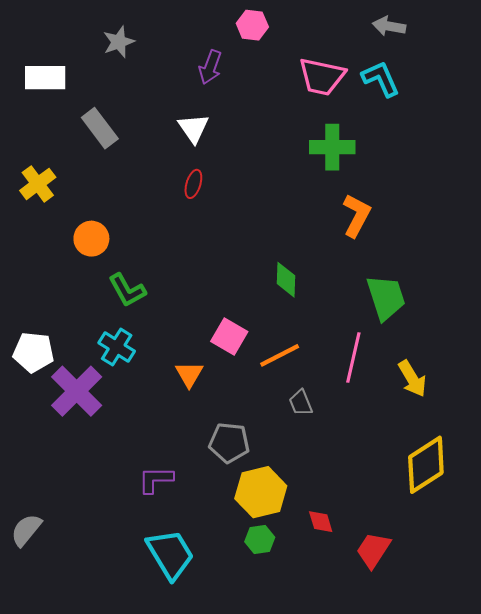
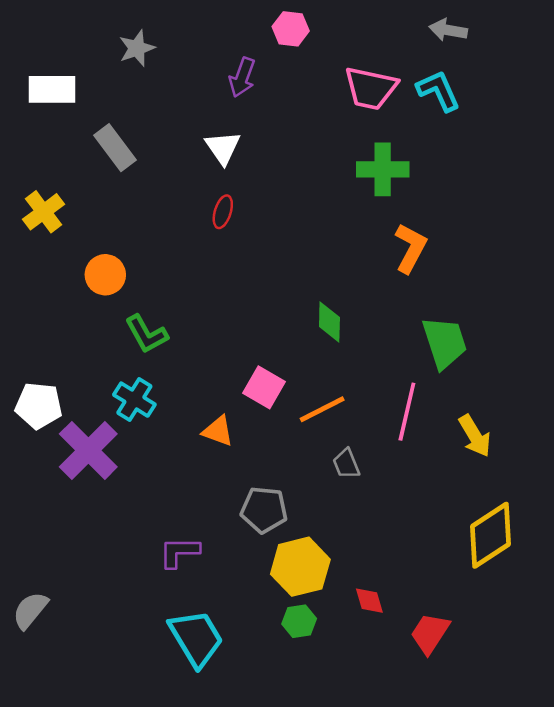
orange triangle: (189, 374) -> (218, 431), turned -40

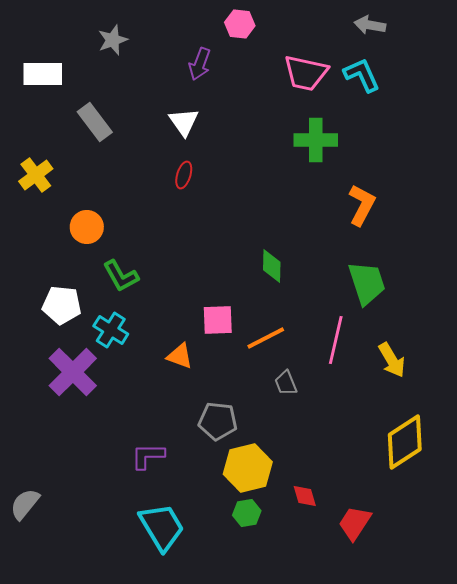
orange L-shape: (411, 248) -> (362, 205), moved
pink square: (264, 387) -> (218, 320), turned -32
white pentagon: (39, 406) -> (62, 305), moved

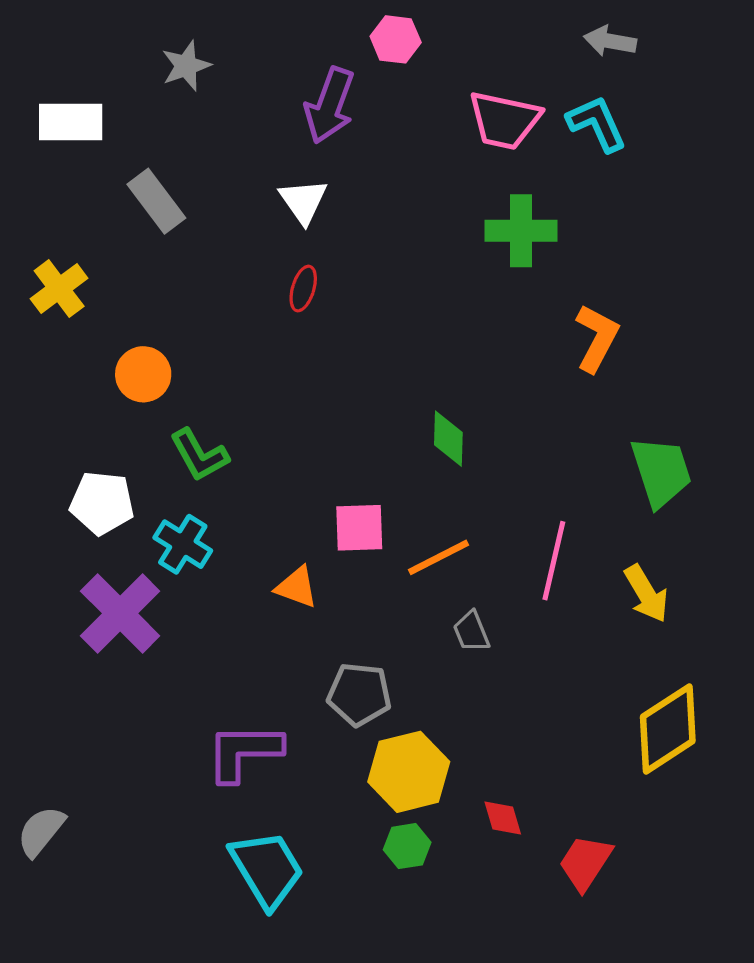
purple arrow: (200, 64) -> (330, 105), size x1.4
green trapezoid: (367, 283) -> (661, 472), moved
purple L-shape: (148, 456) -> (244, 752), size x1.4

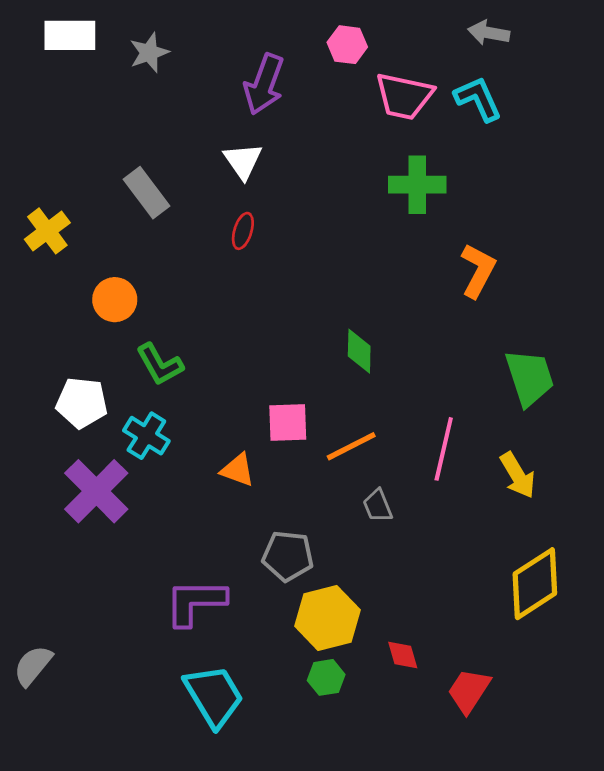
pink hexagon: (396, 39) -> (347, 45), moved
white rectangle: (71, 122) -> (70, 35), moved
gray rectangle: (156, 201) -> (146, 193), moved

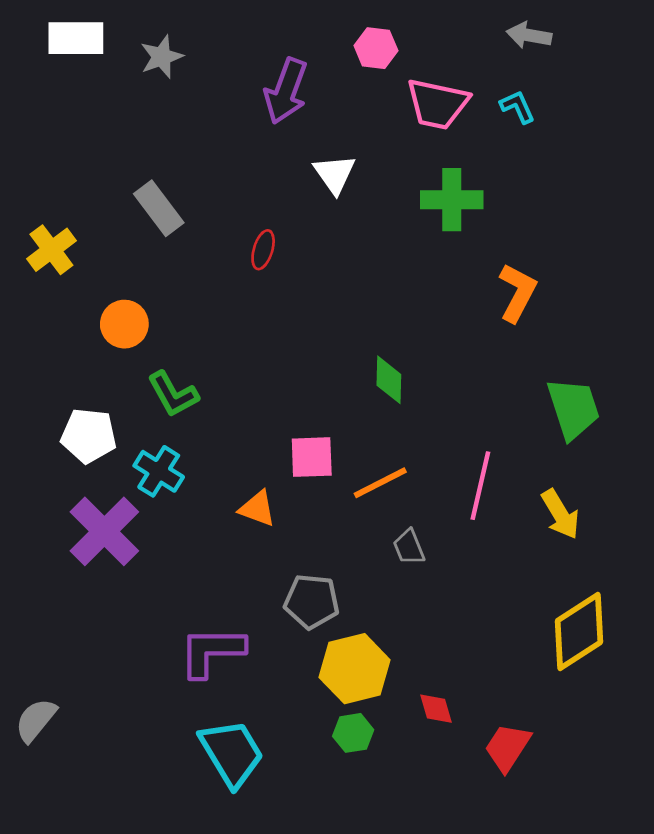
cyan L-shape: (478, 99) -> (518, 107), size x0.7
white triangle: (243, 161) -> (335, 174), moved

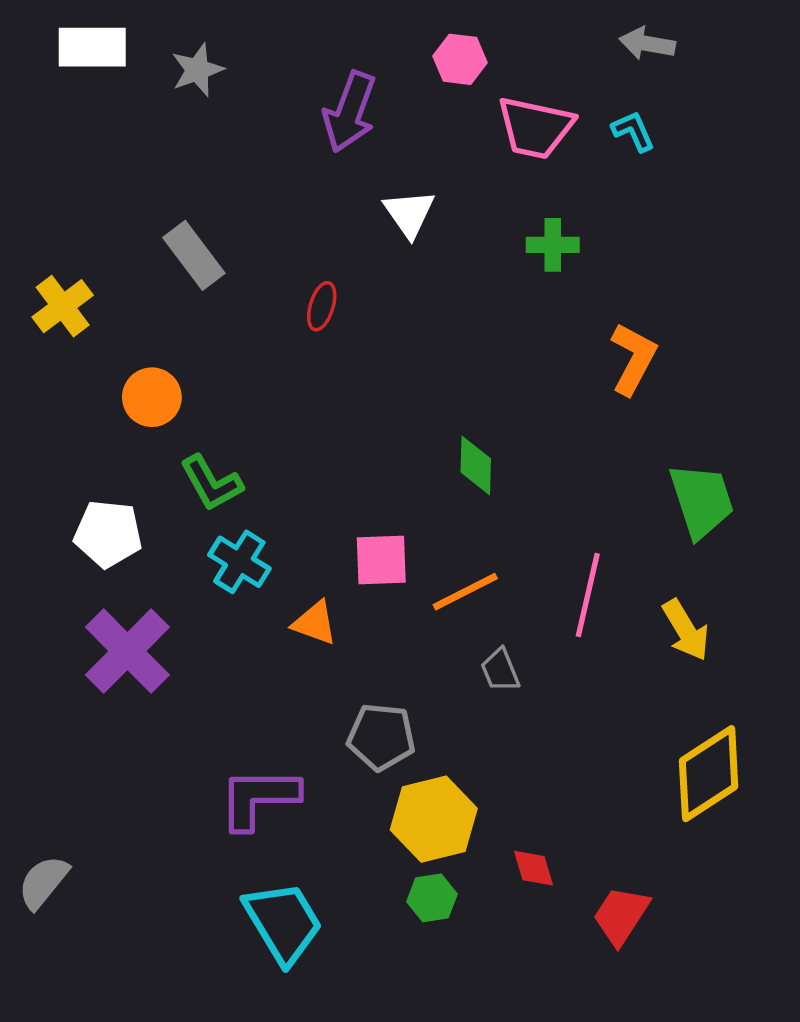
green cross: (452, 200) -> (553, 245), size x0.7
cyan cross: (159, 471) -> (239, 562), moved

